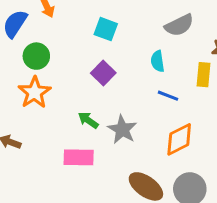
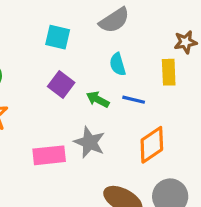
gray semicircle: (179, 25) -> (114, 20), moved
green arrow: (88, 120) -> (98, 99), moved
pink rectangle: (79, 157) -> (49, 155), moved

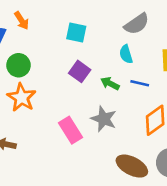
gray semicircle: (114, 20) -> (137, 24), moved
pink rectangle: (49, 155) -> (71, 130), turned 65

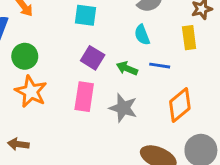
pink rectangle: (71, 130) -> (84, 97), moved, turned 45

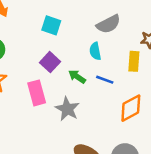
pink rectangle: (84, 97) -> (37, 93), turned -35
orange diamond: (180, 105) -> (131, 108), moved

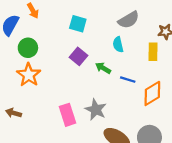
blue line: (105, 80) -> (128, 80), moved
pink rectangle: (37, 93) -> (68, 115), moved
gray star: (67, 109) -> (96, 110), moved

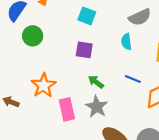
purple square: (78, 56) -> (84, 50), turned -36
green arrow: (103, 68) -> (96, 82), moved
orange star: (29, 75) -> (44, 85), moved

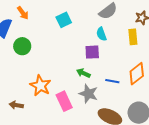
cyan square: (87, 16) -> (64, 20), turned -35
purple square: (84, 50) -> (92, 52), moved
blue line: (133, 79) -> (112, 81), moved

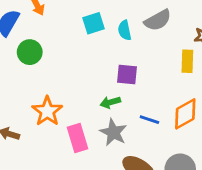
cyan semicircle: (101, 34) -> (125, 30), moved
green arrow: (83, 73) -> (110, 102), turned -48

